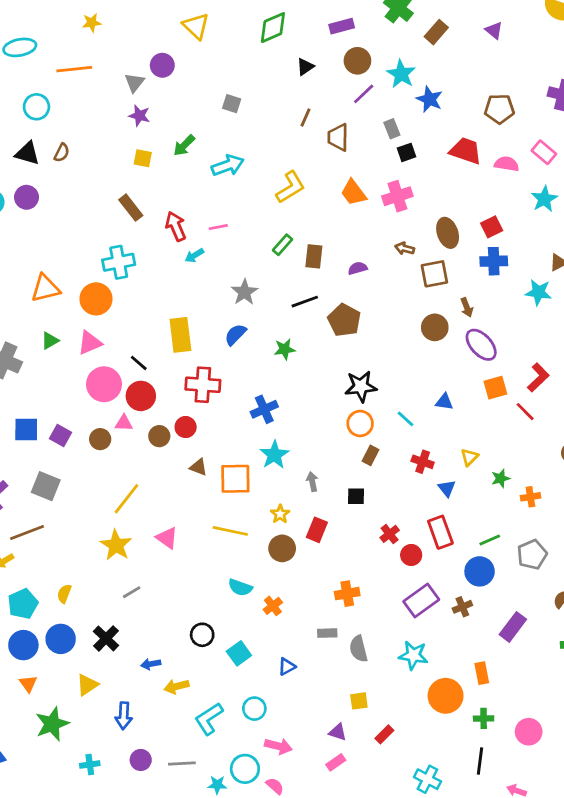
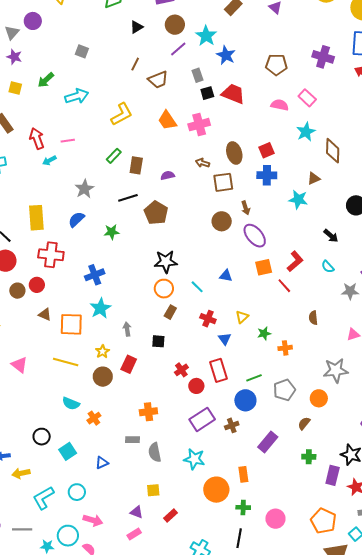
brown trapezoid: (338, 137) -> (158, 80), turned -115
red trapezoid: (466, 151) -> (233, 94), moved

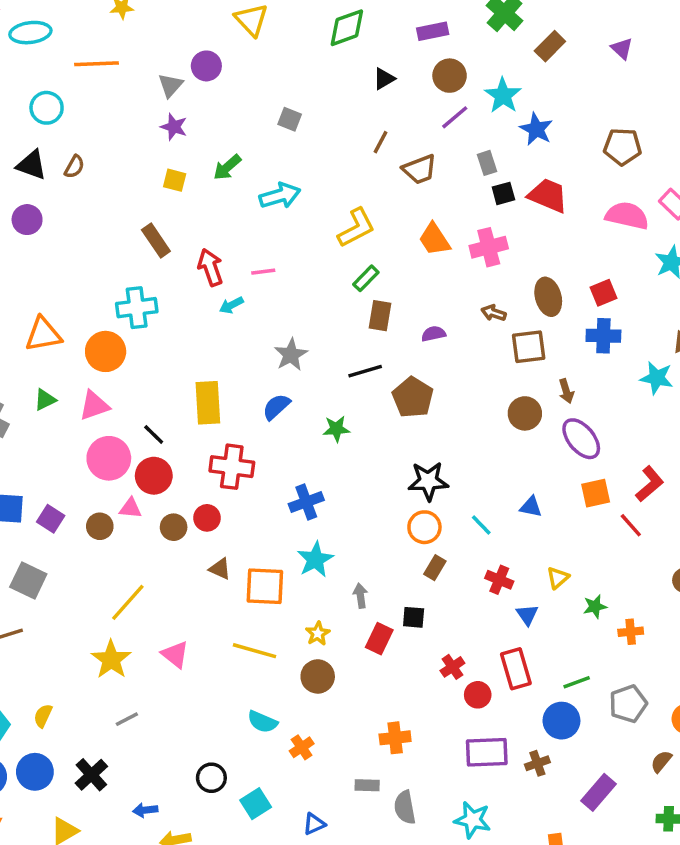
pink semicircle: (280, 105) -> (627, 216), size x1.4
green rectangle: (114, 156) -> (366, 278), moved
red rectangle: (129, 364) -> (379, 639), moved
purple rectangle: (202, 419) -> (487, 752), turned 30

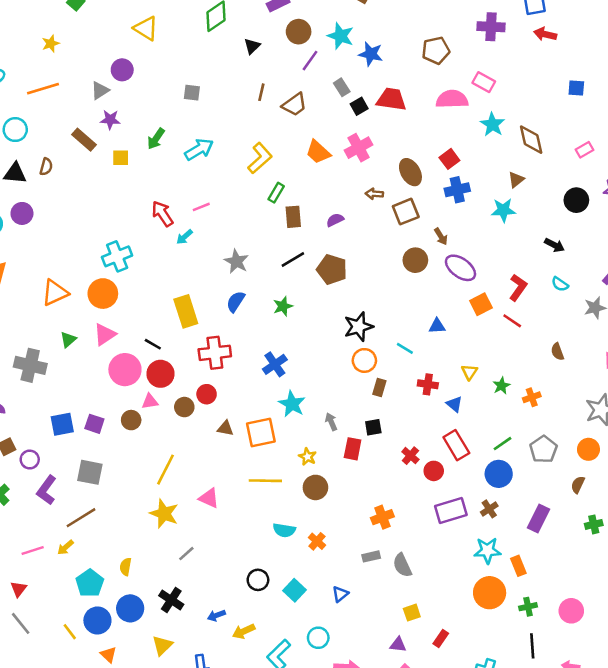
gray triangle: (170, 85) -> (100, 90), turned 30
brown rectangle: (156, 240) -> (84, 140), moved
cyan star: (473, 820) -> (487, 551), moved

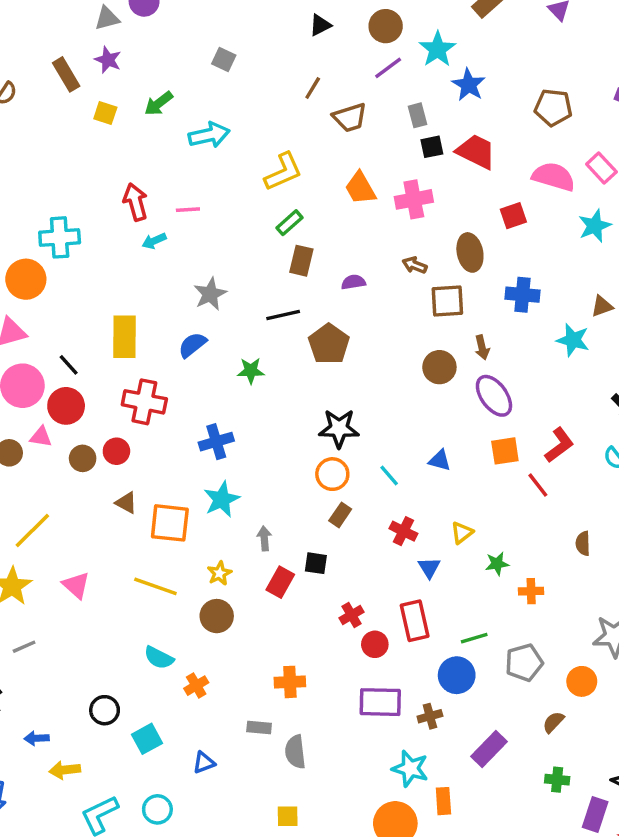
red square: (449, 159) -> (513, 216), moved

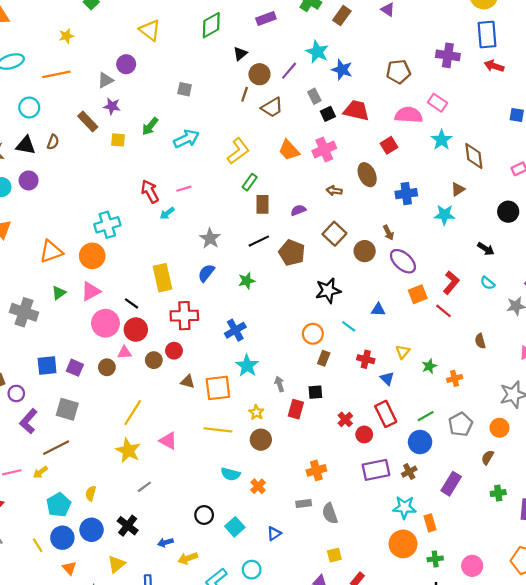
brown circle: (386, 26) -> (259, 74), moved
brown square: (447, 301) -> (334, 234), moved, turned -30
black star: (339, 428) -> (328, 291), moved

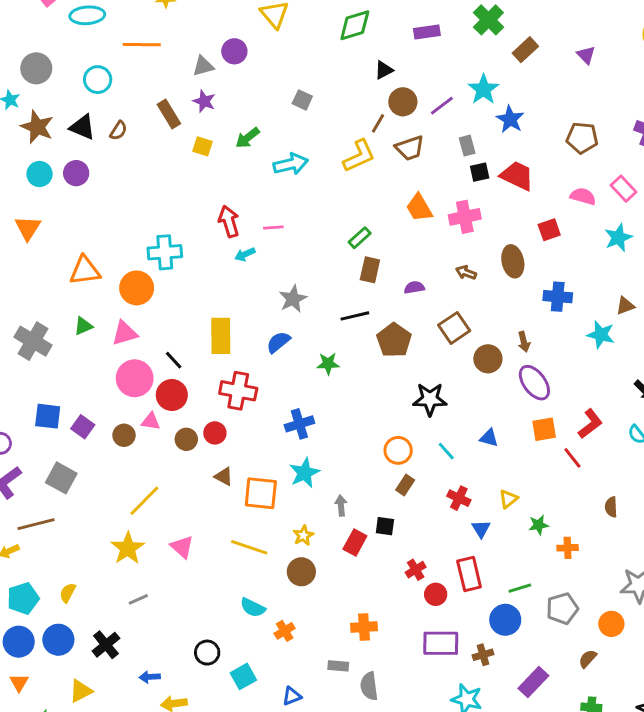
pink semicircle: (409, 115) -> (583, 196), size x0.7
yellow L-shape: (238, 151) -> (359, 156), moved

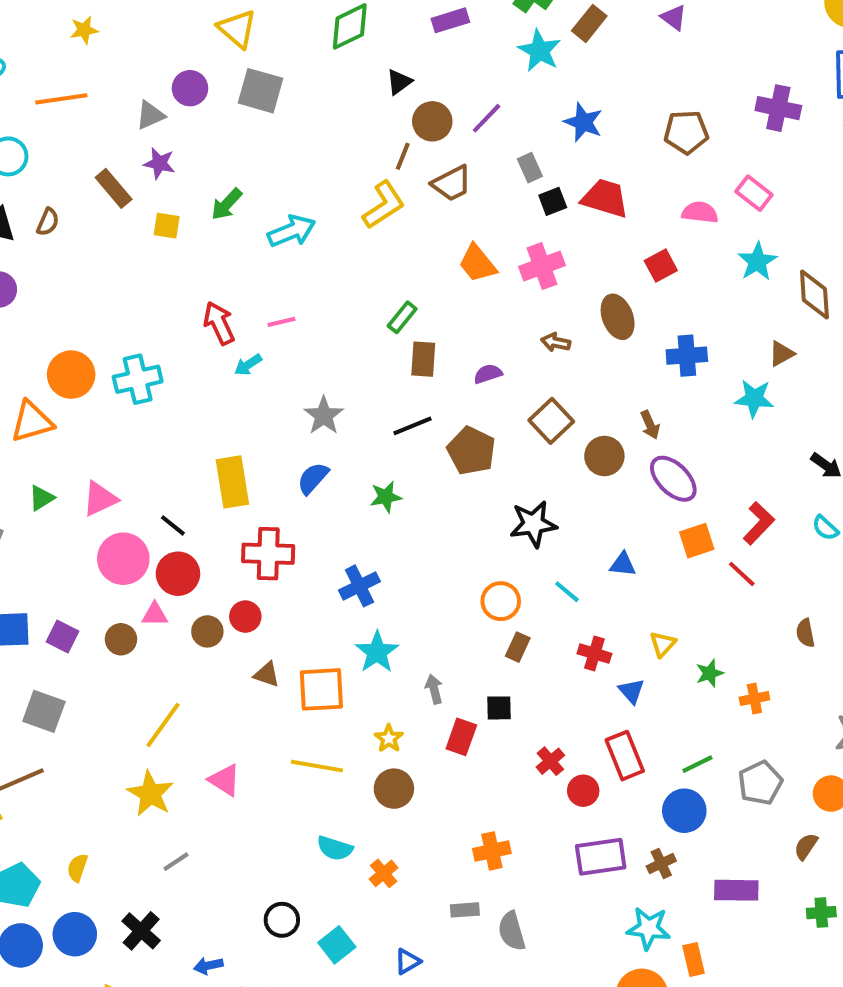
cyan star: (483, 89) -> (540, 51), moved
gray square: (302, 100) -> (260, 91), moved, size x1.6
orange circle: (137, 288) -> (71, 375), moved
purple rectangle: (533, 682) -> (736, 890), turned 56

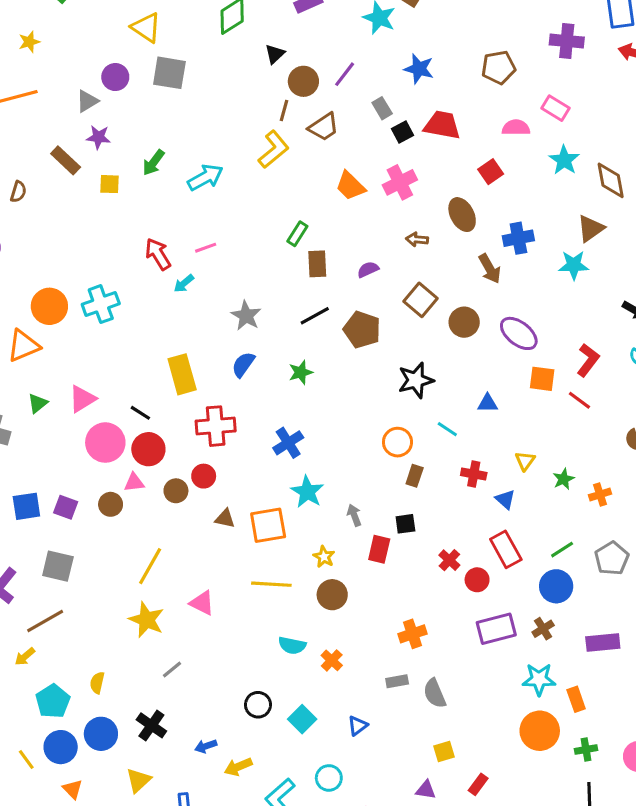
brown triangle: (781, 354) -> (591, 228), size x1.4
brown arrow: (650, 425) -> (490, 269), moved, size x1.4
orange square: (697, 541) -> (542, 379), turned 32

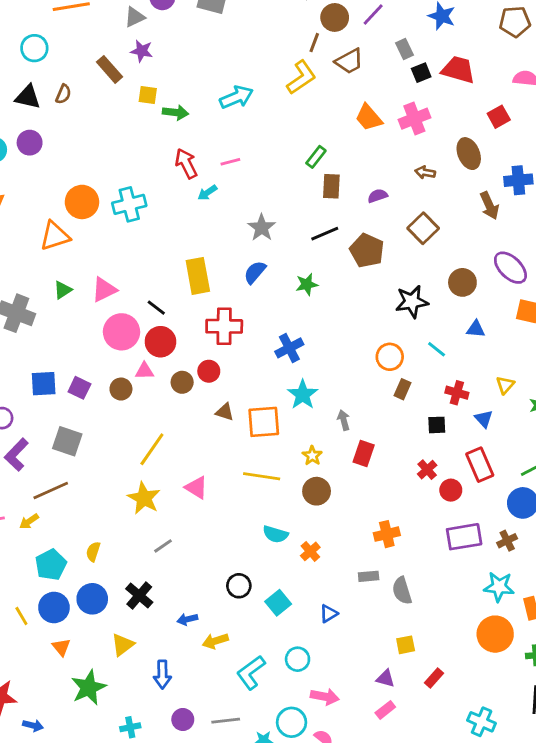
green arrow: (153, 163) -> (176, 112), moved, turned -125
brown circle: (464, 322) -> (462, 282), moved
black square: (405, 524) -> (437, 425), moved

